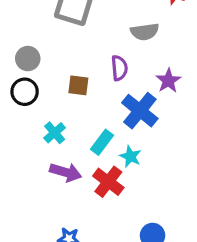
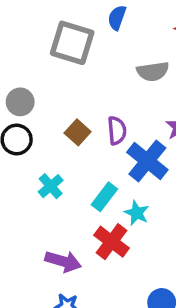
purple semicircle: (119, 68) -> (117, 131), moved
brown square: (78, 85) -> (78, 132), turned 35
purple arrow: (66, 172) -> (63, 261), moved

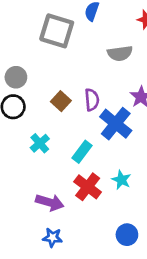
cyan star: (137, 213) -> (121, 180), moved

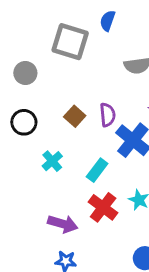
gray circle: (16, 77) -> (25, 73), moved

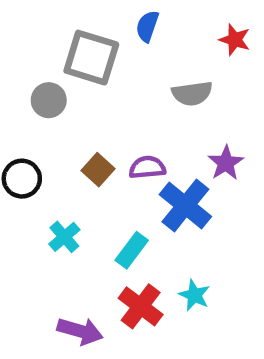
gray circle: (25, 73) -> (49, 100), moved
purple semicircle: (108, 115) -> (147, 167), turned -90

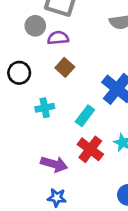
purple semicircle: (147, 167) -> (58, 38), moved
cyan cross: (64, 237) -> (45, 108), turned 30

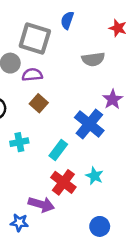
purple arrow: (54, 164) -> (41, 204), moved
blue star: (57, 198) -> (19, 223), moved

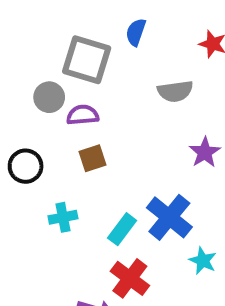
brown square: (39, 103) -> (92, 158), turned 30
blue cross: (89, 124) -> (169, 217), moved
cyan star: (94, 176) -> (203, 261), moved

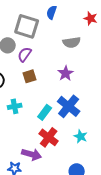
purple semicircle: (83, 115) -> (25, 54), turned -49
purple star: (205, 152) -> (66, 73), moved
cyan star: (203, 261) -> (81, 136), moved

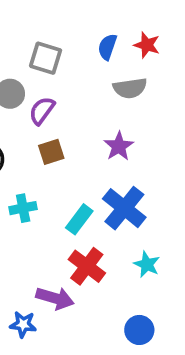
blue semicircle: (52, 12) -> (107, 47), moved
red star: (91, 18) -> (147, 45), moved
gray square: (27, 26) -> (46, 58), size x0.7

